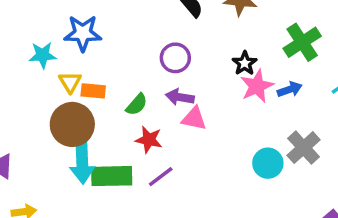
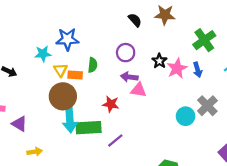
black star: (245, 63) -> (159, 61), moved
blue arrow: (290, 89) -> (198, 70), turned 96
green semicircle: (137, 105) -> (93, 65), moved, turned -32
purple line: (161, 177) -> (115, 141), moved

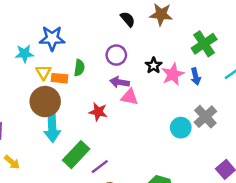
green rectangle: (89, 128) -> (76, 155), moved, turned -45
purple line: (115, 141) -> (100, 167), moved
yellow arrow: (35, 152) -> (12, 162), turned 48

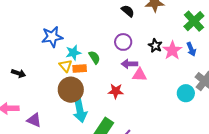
blue star: (52, 38) -> (52, 37), moved
cyan star: (24, 54) -> (73, 53), moved
green semicircle: (79, 68) -> (94, 57), turned -32

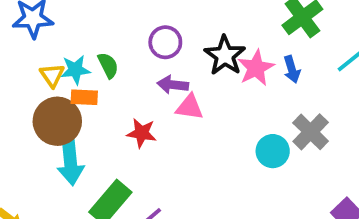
black star: (155, 46) -> (225, 55), size x1.5
cyan star: (73, 53) -> (75, 70), moved
orange rectangle: (80, 69) -> (84, 97), moved

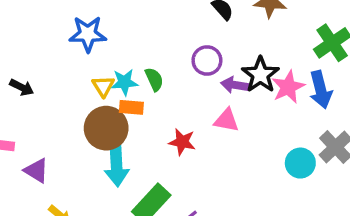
blue arrow: (292, 69) -> (321, 90), size x1.5
purple arrow: (173, 85) -> (235, 85), moved

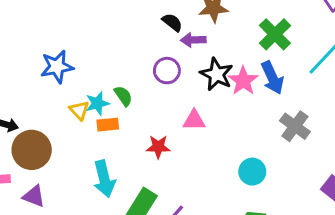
purple arrow: (235, 85) -> (193, 40), moved
brown circle: (106, 128) -> (32, 150), moved
cyan circle: (300, 163) -> (252, 172), moved

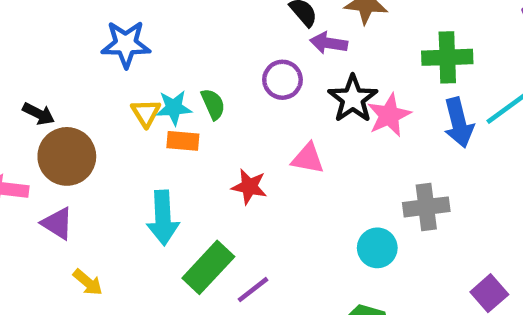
green cross: (275, 34) -> (447, 57), turned 32
blue arrow: (272, 78) -> (459, 123), moved
gray cross: (295, 126) -> (426, 207), moved, turned 36

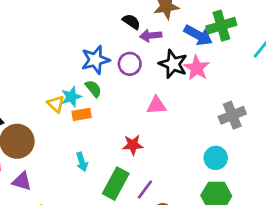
blue star: (126, 44) -> (95, 60), moved
blue arrow: (459, 123) -> (198, 35), moved, turned -32
red star: (249, 187) -> (133, 145), moved
cyan arrow: (163, 218) -> (82, 162), size x0.6
cyan circle: (377, 248) -> (216, 158), moved

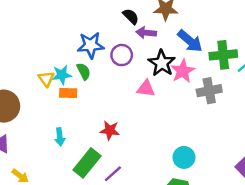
green cross: (221, 26) -> (223, 55), moved
pink triangle: (156, 105) -> (146, 89), moved
gray cross: (232, 115) -> (209, 91), moved

